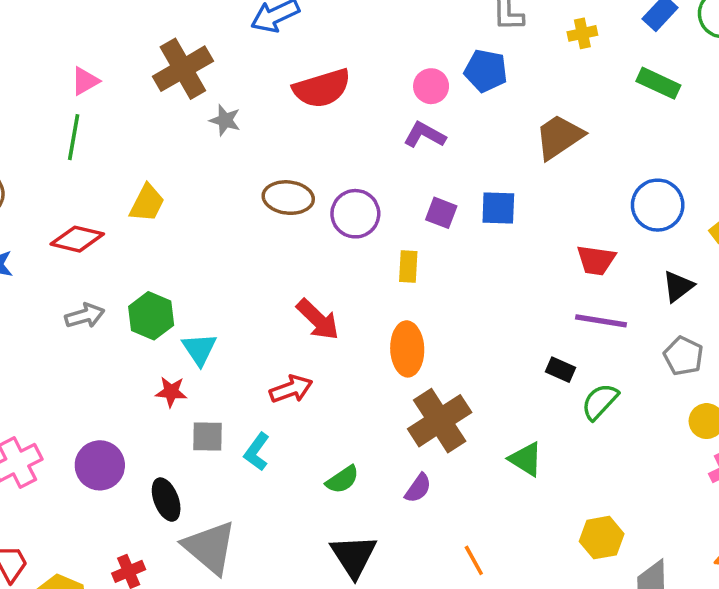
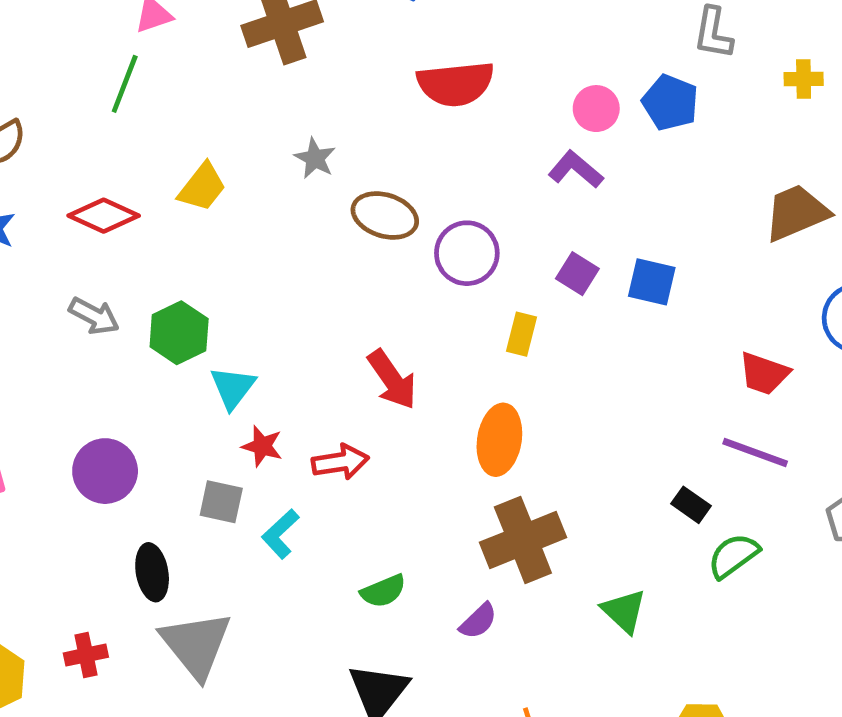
gray star: (225, 120) -> (315, 158), moved
brown trapezoid: (559, 137) -> (796, 213), moved
gray arrow: (85, 316) -> (94, 316), turned 33
red star: (171, 392) -> (262, 446), moved
purple circle: (100, 465) -> (105, 471), moved

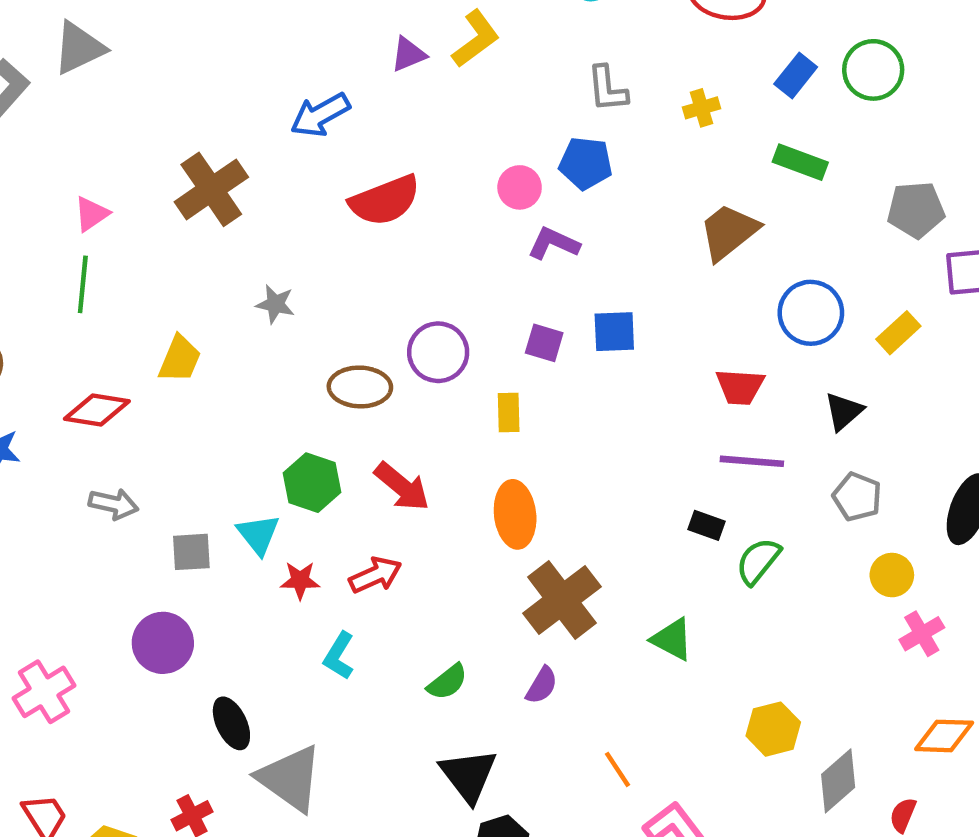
purple L-shape: (576, 169) -> (554, 243), moved
brown ellipse: (385, 215) -> (360, 387), moved
green hexagon: (179, 333) -> (312, 483), moved
gray square: (221, 502) -> (191, 552), moved

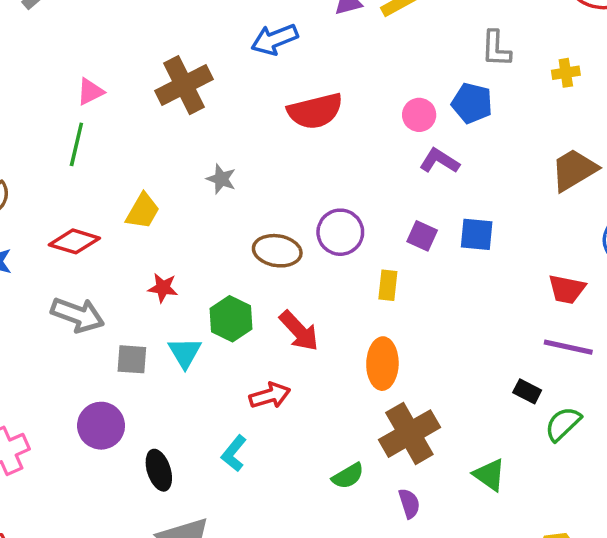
gray arrow: (114, 504) -> (78, 315), size x1.4
red star: (300, 580) -> (163, 288), moved
green semicircle: (447, 682) -> (348, 476), moved
purple semicircle: (542, 685) -> (409, 503), moved, turned -56
black ellipse: (231, 723) -> (159, 470), moved

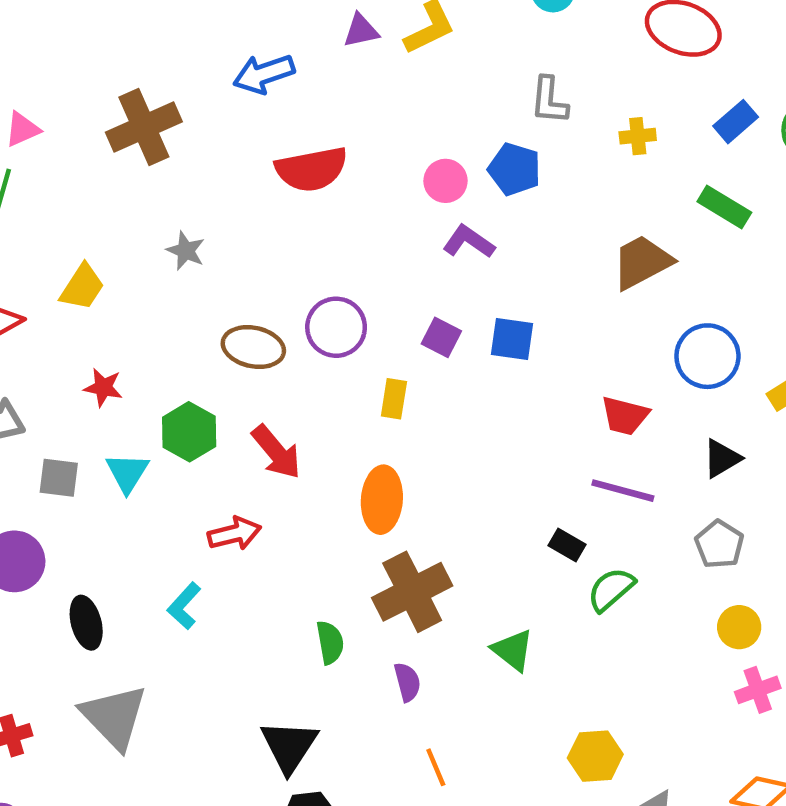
green semicircle: (348, 476) -> (330, 642), turned -72

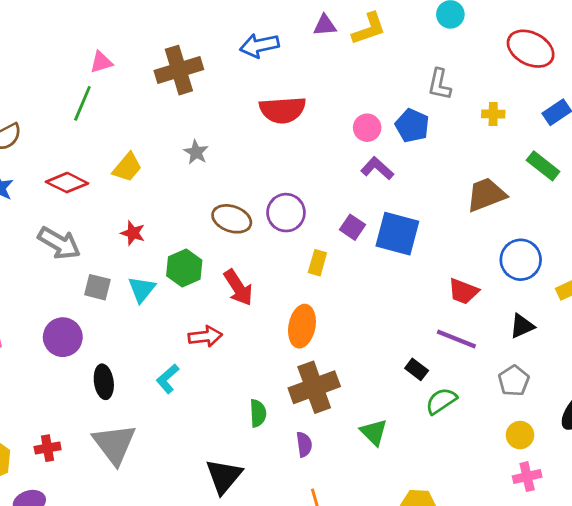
blue square: (512, 339) -> (397, 234), size x1.5

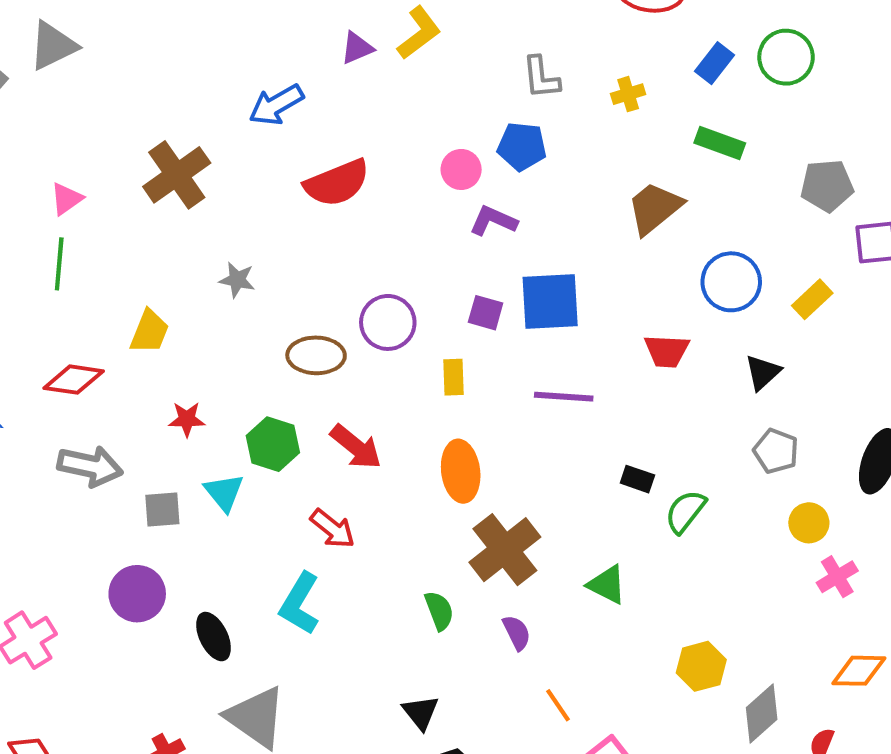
red arrow: (205, 336) -> (332, 529), turned 64
purple line: (456, 339) -> (564, 397), moved
cyan L-shape: (168, 379) -> (300, 604), size x1.4
black triangle: (224, 476) -> (421, 712), size x0.7

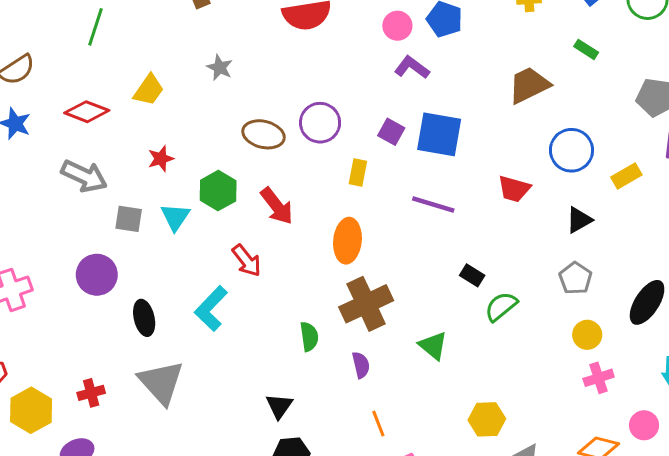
green rectangle: (720, 143) -> (586, 49), size x0.7
red star: (187, 419) -> (161, 159), turned -30

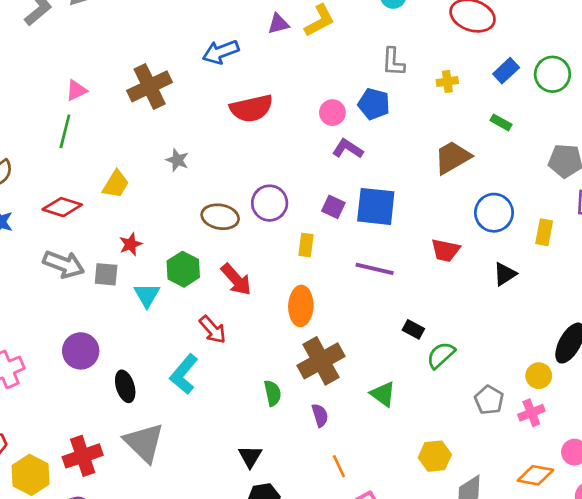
yellow rectangle: (626, 176) -> (544, 232), turned -45
gray square: (129, 219) -> (106, 274), moved
gray pentagon: (576, 278) -> (489, 400), moved
yellow circle: (587, 335) -> (539, 376), moved
red cross: (91, 393) -> (83, 456), size x1.6

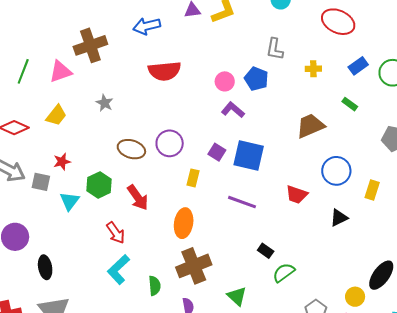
pink triangle: (76, 90) -> (60, 72), moved, size x1.4
cyan L-shape: (184, 374) -> (119, 270), moved

